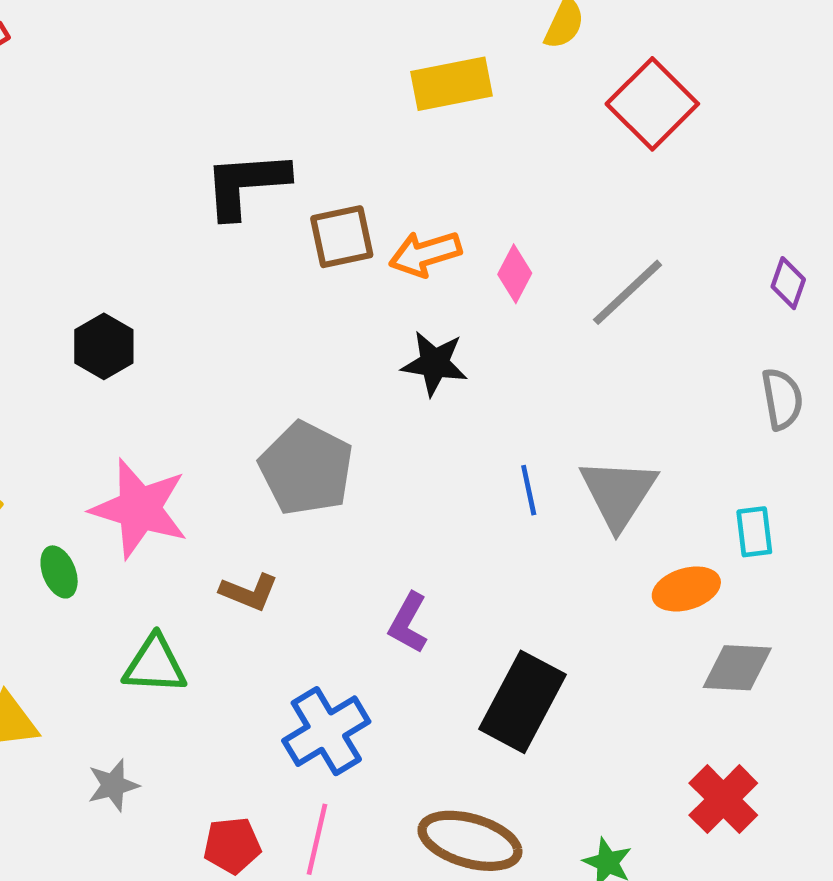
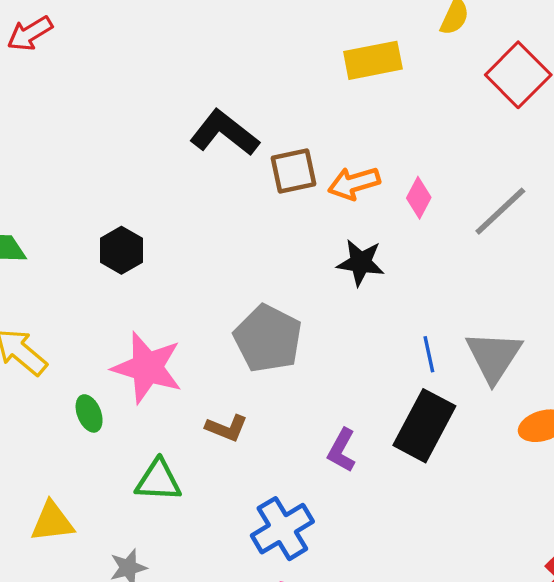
black L-shape: (246, 184) -> (224, 133), turned 42
black rectangle: (523, 702) -> (424, 426), moved

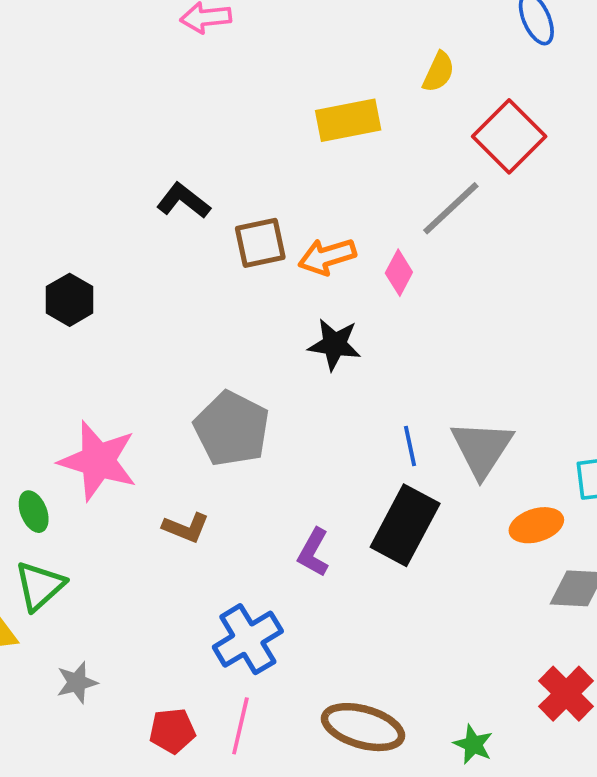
black L-shape: (224, 133) -> (183, 201), size x0.7
gray line: (500, 211) -> (451, 208), moved
black hexagon: (121, 250) -> (70, 300), moved
green triangle: (158, 480) -> (40, 586), moved, turned -45

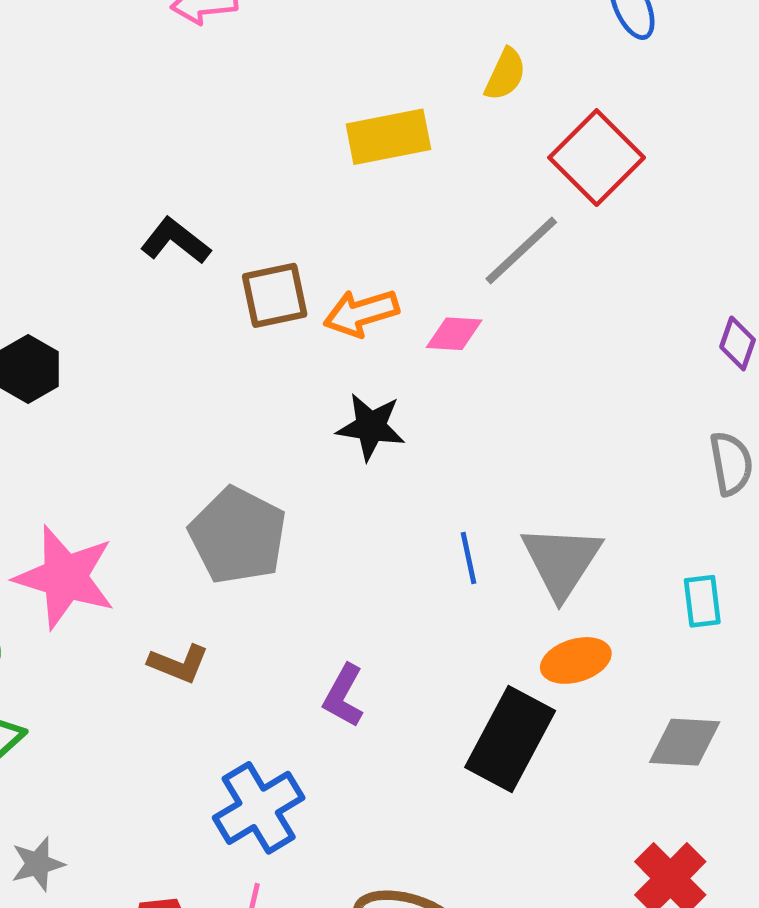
pink diamond: (399, 273) -> (454, 334), turned 66
black rectangle: (405, 525) -> (510, 739), moved
orange ellipse: (536, 525) -> (576, 660), moved

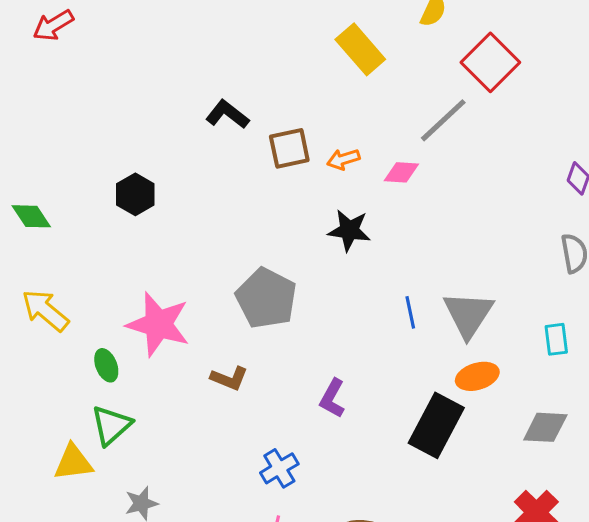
yellow rectangle: (388, 137) -> (360, 49), turned 60
orange arrow: (361, 313) -> (343, 159), size x0.7
blue cross: (259, 808) -> (279, 468), size x0.7

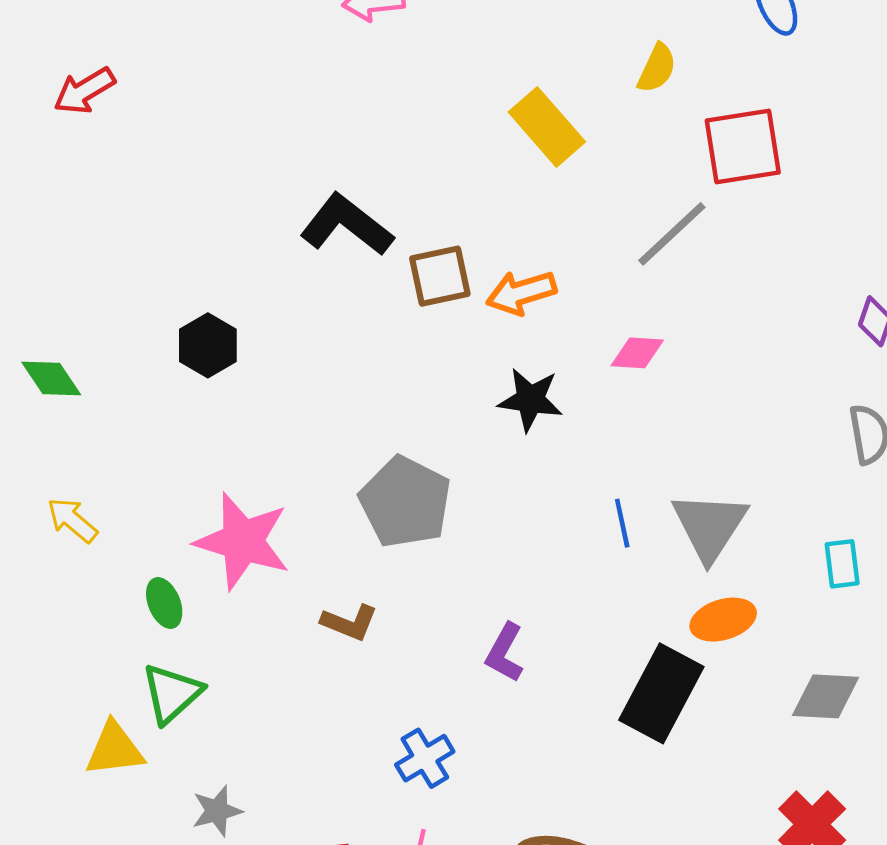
red square: (490, 62) -> (743, 147), turned 36
black L-shape: (227, 114) -> (346, 225), size x1.4
orange arrow: (343, 159) -> (521, 293), size x1.4
pink diamond: (401, 172) -> (637, 353), moved
yellow arrow: (45, 310) -> (72, 520), size x0.7

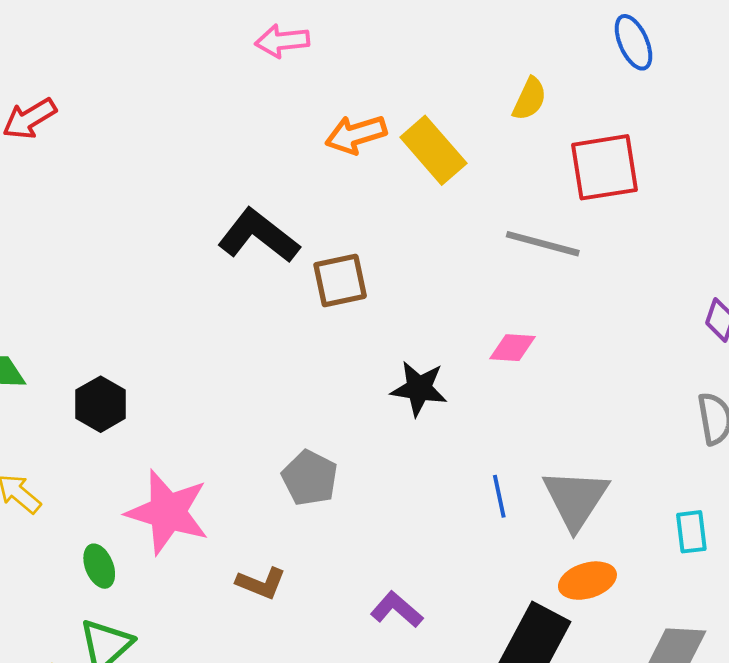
gray line: (672, 234) -> (543, 244), turned 58
orange arrow: (521, 293) -> (356, 134), moved
black hexagon: (208, 345) -> (101, 404), moved
gray pentagon: (405, 502) -> (310, 478), size x0.7
purple L-shape: (505, 653) -> (397, 610), turned 102

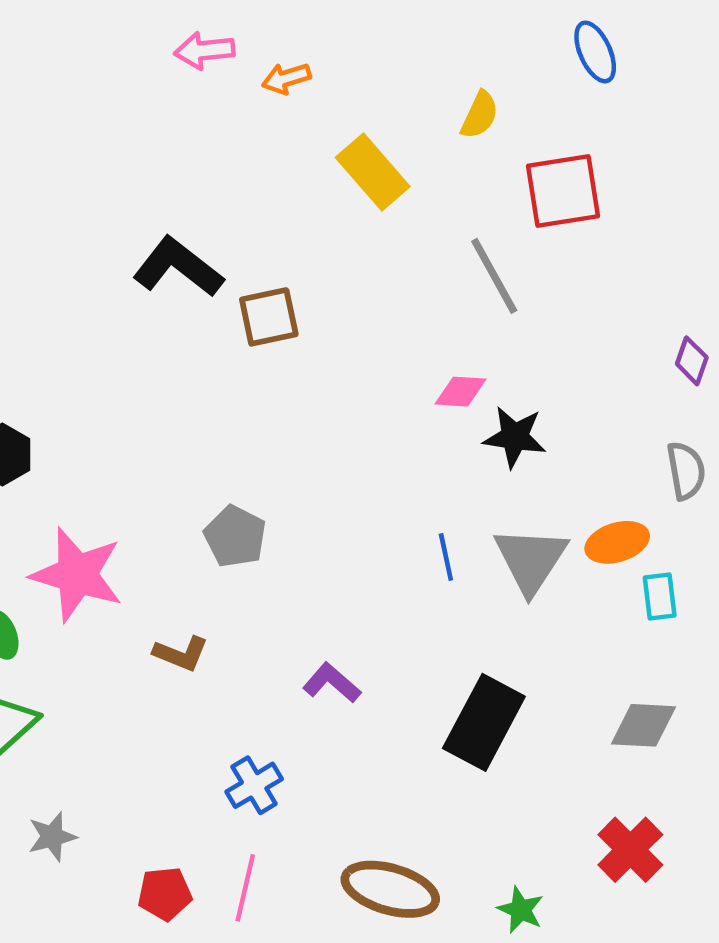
orange arrow: (356, 134) -> (286, 78), moved, size x0.7
gray line: (543, 244) -> (494, 276), turned 46
black star: (419, 388) -> (515, 437), moved
orange ellipse: (587, 581) -> (617, 542), moved

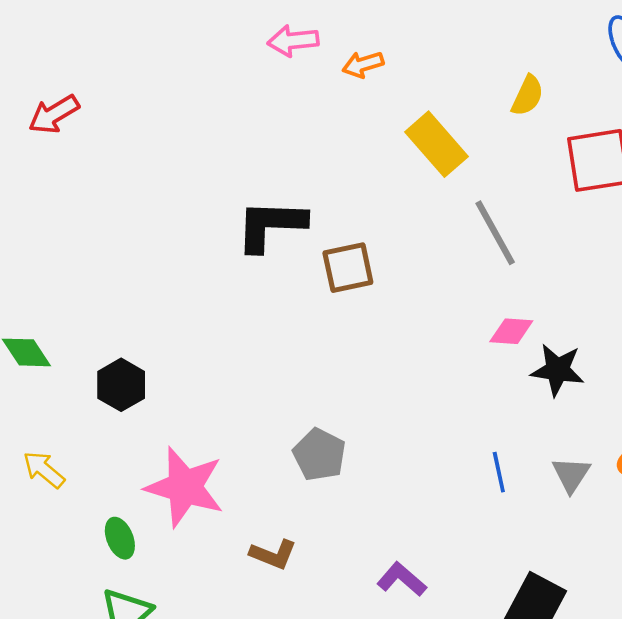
black L-shape: (178, 267) -> (271, 225), turned -36
gray line: (494, 276) -> (495, 233), moved
gray triangle: (531, 560) -> (571, 475), size x0.6

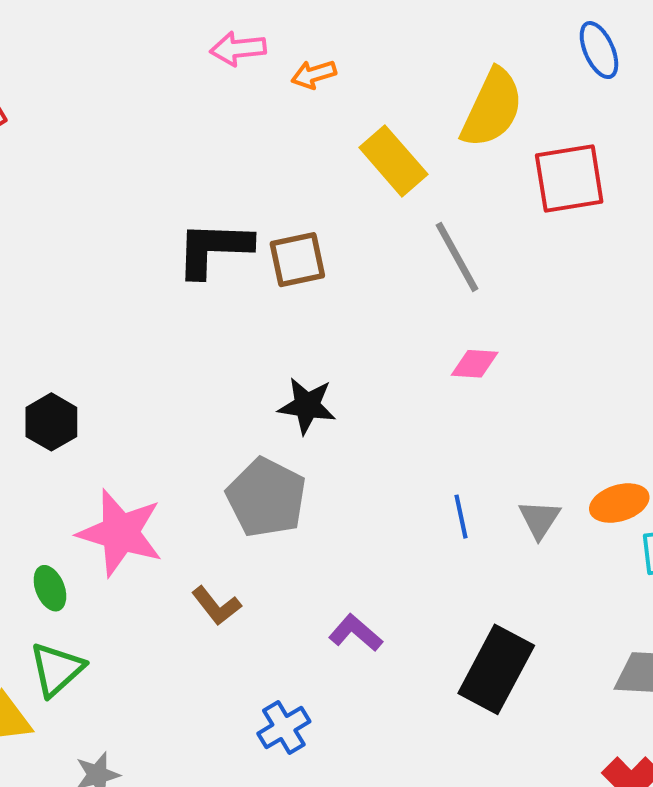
yellow semicircle: (528, 96) -> (492, 108), size x1.8
brown square: (348, 268) -> (297, 260), moved
black star: (557, 370) -> (307, 406), moved
gray pentagon: (319, 455) -> (266, 498), size x1.4
brown L-shape: (273, 554) -> (216, 606), turned 30

